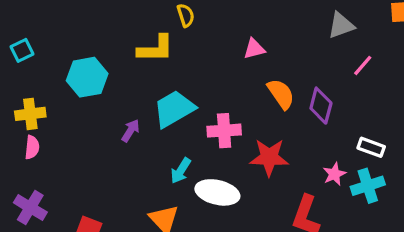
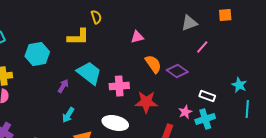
purple diamond: (321, 106) -> (177, 71), turned -70
cyan trapezoid: (174, 109) -> (89, 73), turned 68
cyan arrow: (181, 171) -> (68, 115), moved

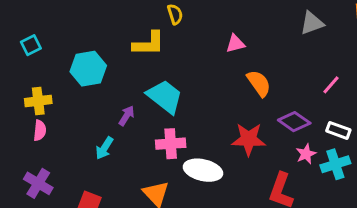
pink line: (202, 47) -> (331, 85), moved
purple diamond: (177, 71) -> (294, 122), moved
pink cross: (119, 86) -> (171, 144), moved
cyan arrow: (68, 115) -> (104, 148), moved

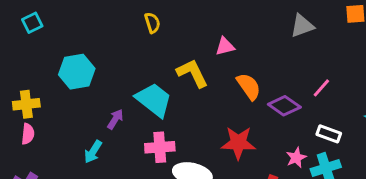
yellow semicircle: (175, 14) -> (152, 23), moved
yellow L-shape: (149, 44) -> (192, 73), moved, turned -116
cyan square: (31, 45) -> (32, 23), moved
purple diamond: (294, 122) -> (284, 106), moved

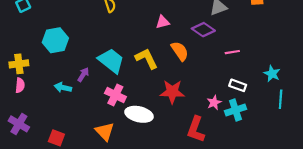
yellow L-shape: (192, 73) -> (147, 59), moved
pink line: (321, 88) -> (232, 52), turned 40
purple diamond: (284, 106) -> (203, 30), moved
pink cross: (160, 147) -> (115, 95), turned 30
cyan arrow: (93, 152) -> (63, 87), moved, turned 70

